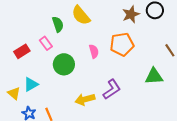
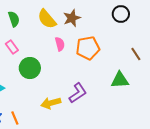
brown star: (131, 14) -> (72, 18), moved
green semicircle: (58, 24) -> (14, 19), moved
pink semicircle: (94, 51) -> (60, 44), moved

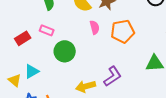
pink rectangle: (12, 47) -> (47, 30), turned -32

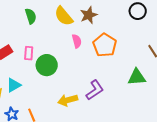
pink rectangle: (47, 30) -> (29, 53), moved, turned 72
orange pentagon: (123, 31) -> (105, 45), turned -30

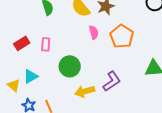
green circle: (47, 65) -> (70, 66), moved

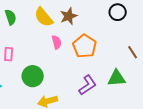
purple L-shape: (112, 81) -> (88, 85), moved

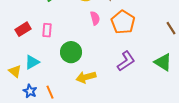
green triangle: (117, 78) -> (163, 62), moved, turned 36

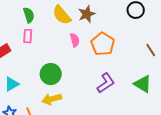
pink rectangle: (47, 30) -> (28, 36), moved
yellow arrow: (86, 77) -> (52, 99), moved

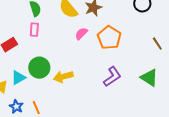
pink semicircle: (75, 40) -> (81, 34), turned -120
green circle: (51, 74) -> (39, 68), moved
yellow arrow: (52, 99) -> (63, 77), moved

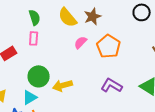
purple L-shape: (112, 77) -> (112, 85), turned -115
cyan triangle: (18, 78) -> (30, 97), moved

